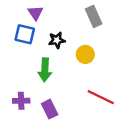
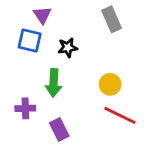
yellow circle: (85, 54) -> (110, 84), moved
purple cross: (21, 101) -> (25, 108), moved

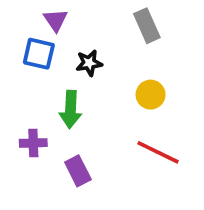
yellow circle: (110, 84) -> (151, 95), moved

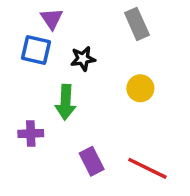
red line: (158, 152) -> (147, 168), moved
purple rectangle: (78, 171) -> (92, 161), moved

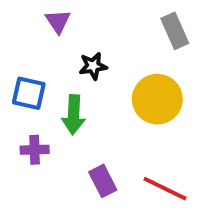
gray rectangle: (137, 24) -> (175, 31), moved
blue square: (36, 50) -> (29, 93), moved
yellow circle: (140, 88) -> (157, 99), size x1.6

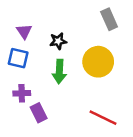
purple triangle: (58, 21) -> (24, 31), moved
green arrow: (74, 115) -> (59, 71), moved
purple rectangle: (103, 181) -> (39, 113), moved

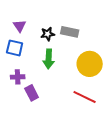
gray rectangle: (109, 19) -> (70, 32), moved, turned -54
yellow circle: (98, 62) -> (90, 64), moved

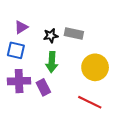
purple triangle: (20, 26) -> (21, 27), turned 32
purple cross: (18, 77) -> (19, 81), size x1.5
purple rectangle: (32, 93) -> (43, 87), moved

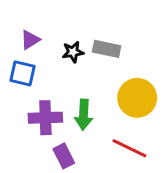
green arrow: (52, 62) -> (84, 115), moved
purple cross: (19, 81) -> (45, 118), moved
purple rectangle: (43, 87) -> (64, 156), moved

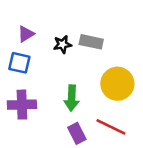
purple cross: (45, 118) -> (22, 105), moved
purple rectangle: (64, 156) -> (77, 133), moved

